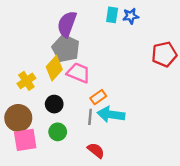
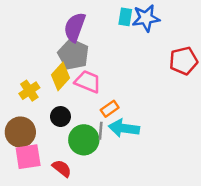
blue star: (131, 16) -> (146, 18), size x1.5
green circle: (58, 132) -> (84, 140), moved, size x1.5
red semicircle: (96, 150) -> (62, 168), moved

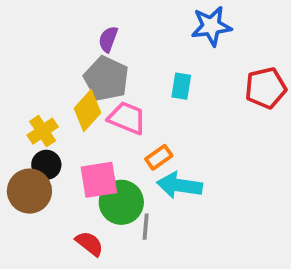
cyan rectangle: (125, 17) -> (181, 86), moved
purple semicircle: (75, 27) -> (108, 39), size x0.6
black circle: (60, 117) -> (46, 165), moved
gray line: (101, 131) -> (146, 227), moved
pink square: (28, 157) -> (99, 180), moved

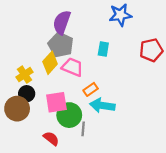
purple semicircle: (108, 39) -> (62, 22), size x1.6

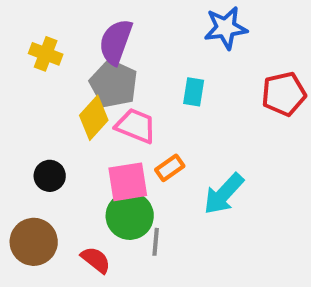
yellow cross: (25, 75) -> (46, 54), moved, turned -35
pink square: (56, 102) -> (128, 182), moved
cyan arrow: (102, 105) -> (224, 194), moved, turned -55
brown circle: (17, 109) -> (34, 242), moved

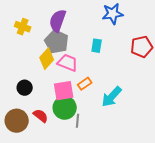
red semicircle: (96, 260) -> (41, 116), moved

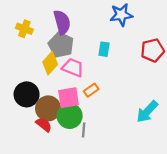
purple semicircle: (58, 21) -> (62, 22), turned 145
black circle: (25, 88) -> (27, 94), size x1.5
cyan arrow: (112, 97) -> (147, 112), moved
brown circle: (17, 121) -> (48, 108), moved

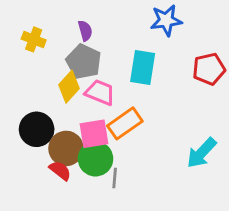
purple semicircle: (62, 22) -> (85, 31), size x0.6
cyan rectangle: (104, 49) -> (143, 67), size x1.6
orange rectangle: (91, 90) -> (125, 123), size x1.6

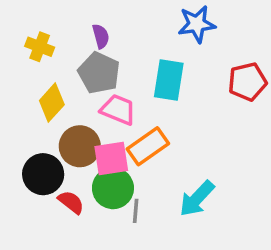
yellow diamond: (69, 87) -> (52, 103), moved
black circle: (37, 129) -> (43, 174), moved
brown circle: (66, 148) -> (80, 146), moved
cyan arrow: (202, 153) -> (197, 199), moved

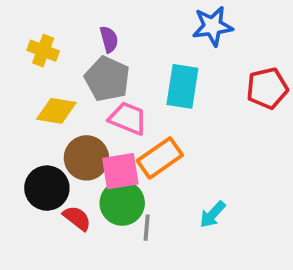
yellow diamond: (52, 103) -> (56, 111), turned 57
cyan arrow: (197, 199) -> (213, 214), size x0.7

